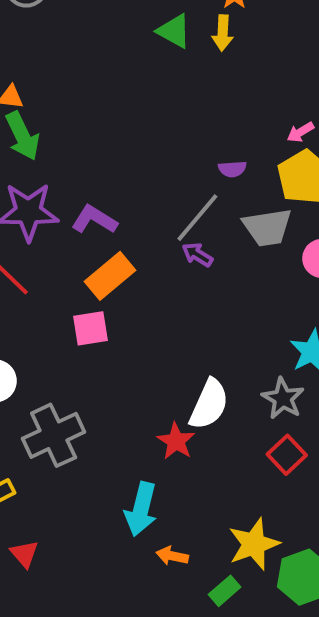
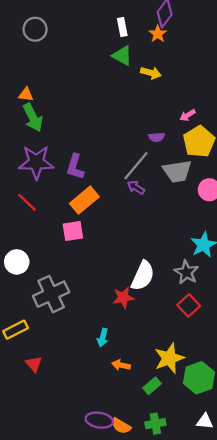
yellow arrow: (223, 33) -> (151, 73), moved, turned -78
pink arrow: (300, 132) -> (188, 115), moved
purple L-shape: (94, 220) -> (75, 167), turned -105
red star: (176, 441) -> (123, 297), turned 30
cyan arrow: (141, 509) -> (103, 338), size x0.6

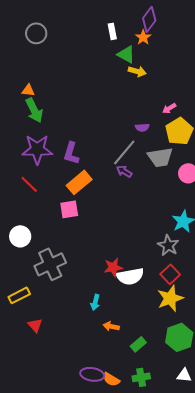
green triangle: (122, 56) -> (126, 54), moved
white semicircle: (143, 276) -> (130, 276), moved, turned 56
yellow star: (169, 358) -> (170, 298), moved

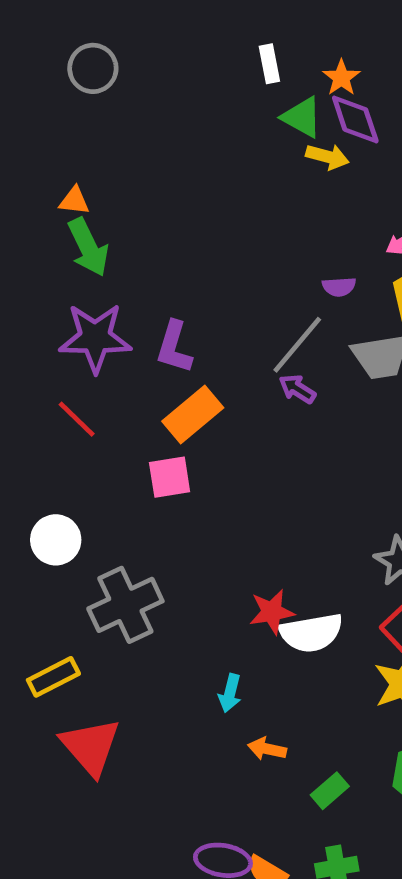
purple diamond: (149, 19) -> (355, 119), moved, turned -55
red triangle: (35, 325) -> (91, 747), size x1.8

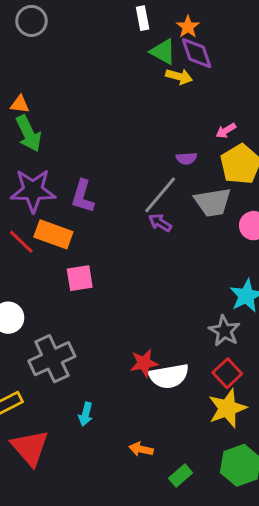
orange rectangle: (193, 414) -> (53, 234), moved, turned 60
cyan arrow: (230, 693) -> (86, 414), moved

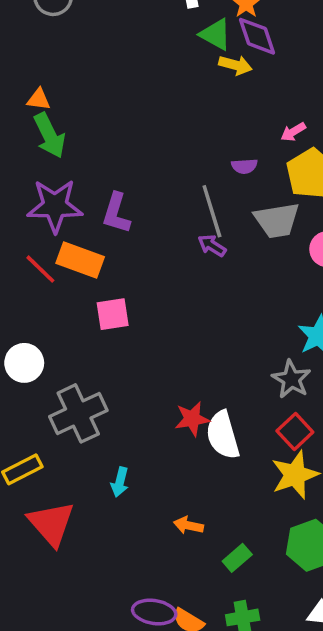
gray line: (160, 195) -> (212, 211), turned -57
white semicircle: (169, 376) -> (223, 435), turned 84

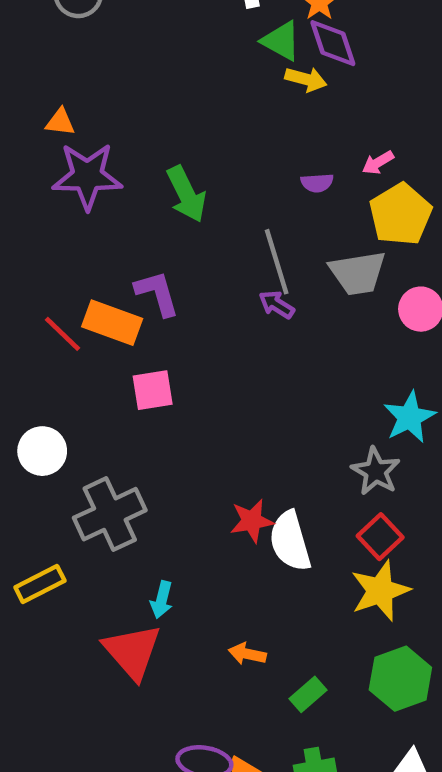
green arrow: (49, 135) -> (186, 194), moved
purple semicircle: (244, 166) -> (317, 183), moved
purple star: (55, 206) -> (87, 176), moved
purple L-shape: (116, 213) -> (157, 293), moved, turned 147
red triangle: (51, 524) -> (132, 652), moved

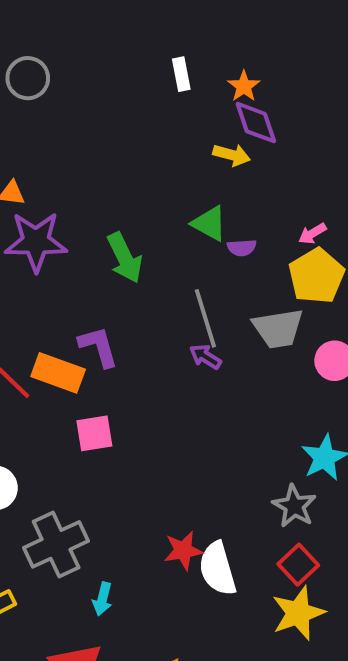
green triangle: (281, 41) -> (209, 223), moved
pink arrow: (378, 163) -> (312, 234), moved
cyan arrow: (162, 600) -> (102, 599), moved

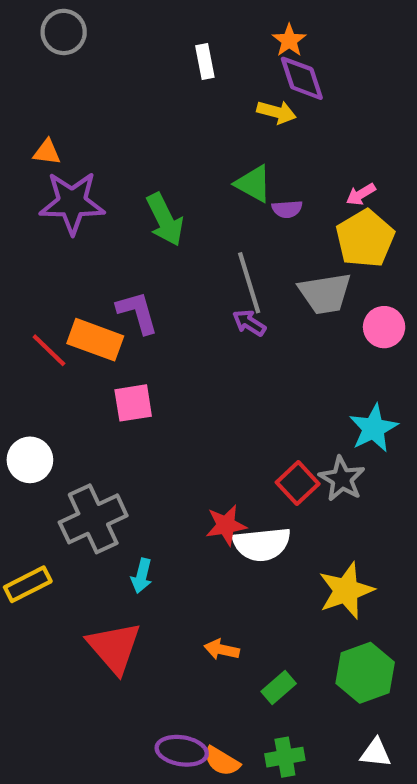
white rectangle: (181, 74) -> (205, 61), moved
red square: (298, 565) -> (298, 483), moved
white semicircle: (218, 569) -> (262, 544), turned -80

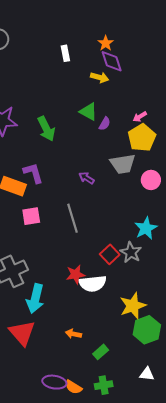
purple semicircle: (287, 209) -> (105, 124), turned -56
gray line: (249, 283) -> (72, 218), moved
cyan arrow: (142, 576) -> (35, 299), size x1.8
green hexagon: (365, 673) -> (147, 330), moved
white triangle: (376, 753) -> (147, 374), moved

